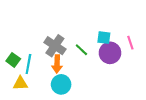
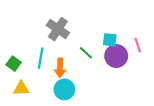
gray cross: (55, 46) -> (58, 29), moved
cyan line: (28, 64) -> (41, 58), moved

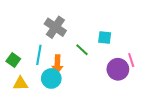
pink line: (138, 45) -> (131, 60), moved
purple circle: (116, 56) -> (118, 69), moved
cyan circle: (64, 89) -> (51, 78), moved

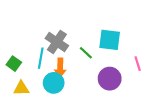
gray cross: (55, 27) -> (57, 42), moved
cyan square: (105, 37) -> (110, 40), size x1.5
purple circle: (118, 69) -> (110, 79), moved

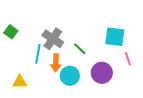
cyan square: (110, 40) -> (115, 37), moved
green square: (14, 64) -> (11, 32), moved
cyan circle: (54, 83) -> (70, 76), moved

